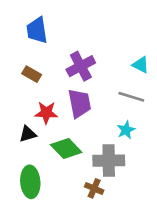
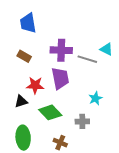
purple cross: (81, 66) -> (61, 50), turned 30
gray line: (131, 97) -> (87, 59), moved
gray cross: (109, 161) -> (82, 121), size x0.6
brown cross: (94, 188) -> (60, 143), moved

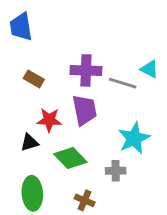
blue trapezoid: (28, 23) -> (21, 27), moved
cyan star: (95, 98) -> (134, 138), size x1.6

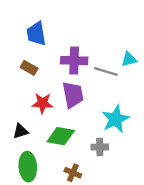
blue trapezoid: (21, 27) -> (36, 34), moved
cyan triangle: (149, 69) -> (129, 59), turned -42
black triangle: (29, 142) -> (20, 131), moved
green diamond: (70, 158) -> (61, 136), turned -36

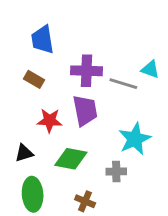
cyan triangle: (129, 59) -> (150, 69), turned 35

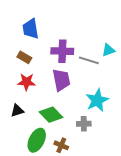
cyan triangle: (150, 69) -> (108, 50), turned -40
red star: (50, 120) -> (26, 82), moved
green diamond: (71, 159) -> (51, 115), turned 35
green ellipse: (33, 194) -> (37, 140), moved, turned 30

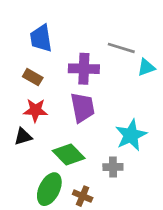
gray line: (89, 60) -> (121, 48), moved
black triangle: (17, 111) -> (23, 137), moved

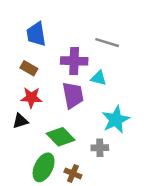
cyan triangle: (146, 67) -> (99, 78), moved, turned 35

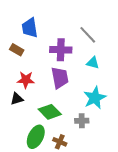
gray line: (107, 43) -> (88, 35), turned 30
brown rectangle: (29, 68) -> (17, 50), moved
cyan triangle: (99, 78) -> (93, 63), moved

